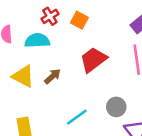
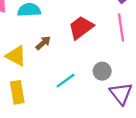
yellow triangle: (23, 76) -> (16, 56), moved

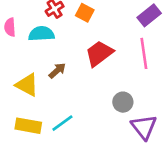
cyan line: (66, 81) -> (62, 123), moved
yellow rectangle: (17, 92) -> (28, 126), turned -70

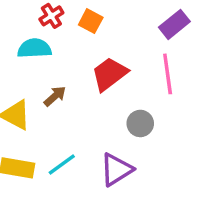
gray circle: (123, 102) -> (140, 123), moved
purple triangle: (144, 127) -> (116, 170), moved, turned 36

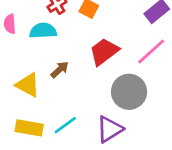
pink line: (168, 74) -> (151, 52), turned 56
gray circle: (140, 123) -> (129, 92), size x1.6

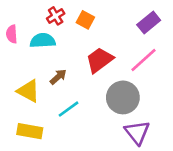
cyan line: (65, 125) -> (69, 109), moved
purple triangle: (110, 129) -> (137, 132), moved, turned -36

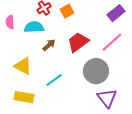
orange square: (85, 20) -> (67, 11), turned 32
brown arrow: (58, 77) -> (49, 45), moved

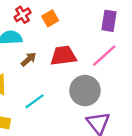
purple rectangle: (116, 13) -> (109, 21), turned -42
red trapezoid: (78, 42) -> (63, 56), turned 30

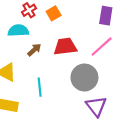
cyan line: (34, 101) -> (40, 87), turned -60

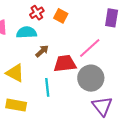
orange square: (54, 13) -> (61, 16), turned -32
red trapezoid: (65, 47) -> (65, 64), moved
pink line: (102, 47) -> (90, 48), moved

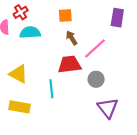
red cross: (37, 13) -> (21, 12), moved
orange square: (61, 16) -> (65, 15), turned -32
brown arrow: (42, 51) -> (72, 38), moved, turned -80
gray circle: (91, 78) -> (96, 79), size x0.6

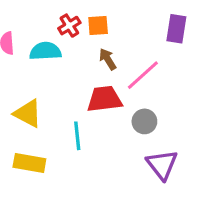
red cross: (21, 12) -> (69, 26), moved

